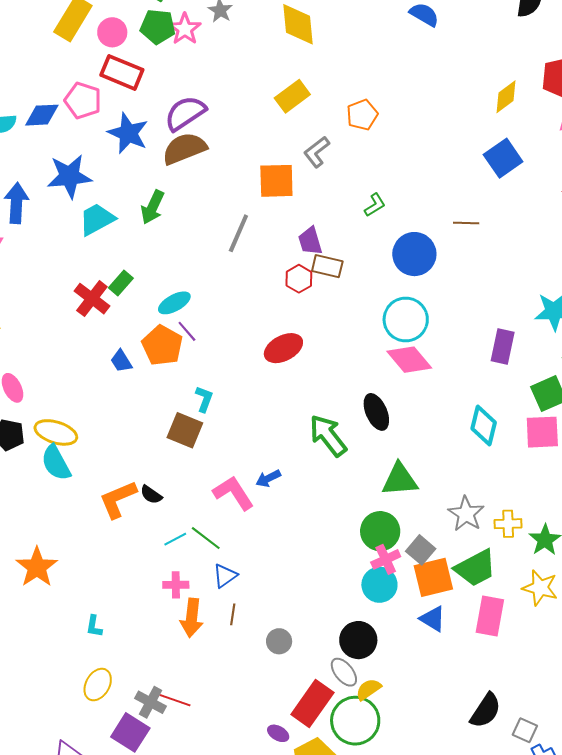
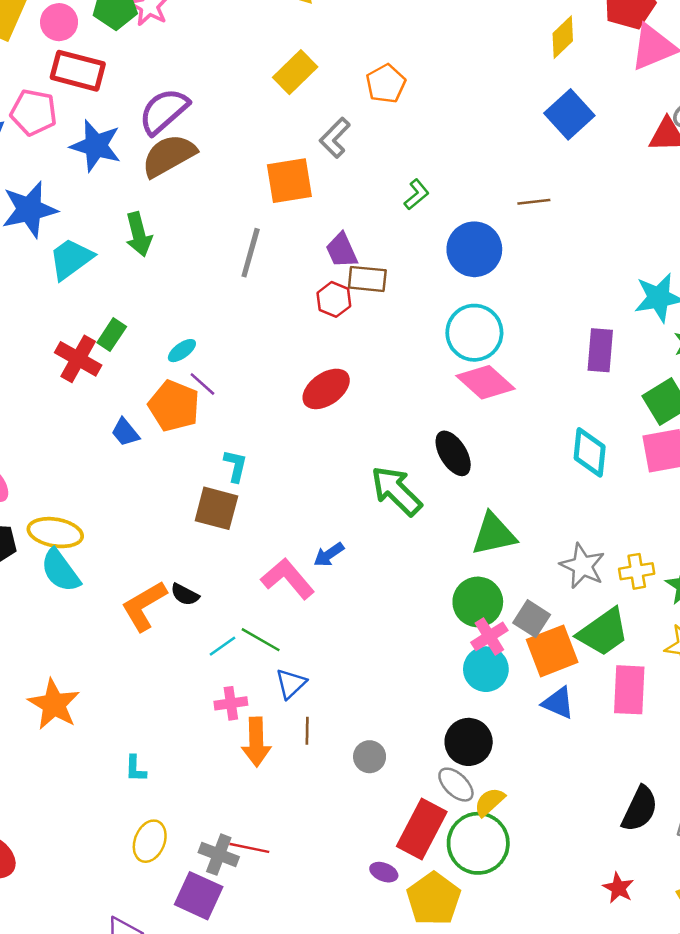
green arrow: (153, 207) -> (139, 234), turned -32
cyan ellipse: (174, 303) -> (182, 351), size x0.7

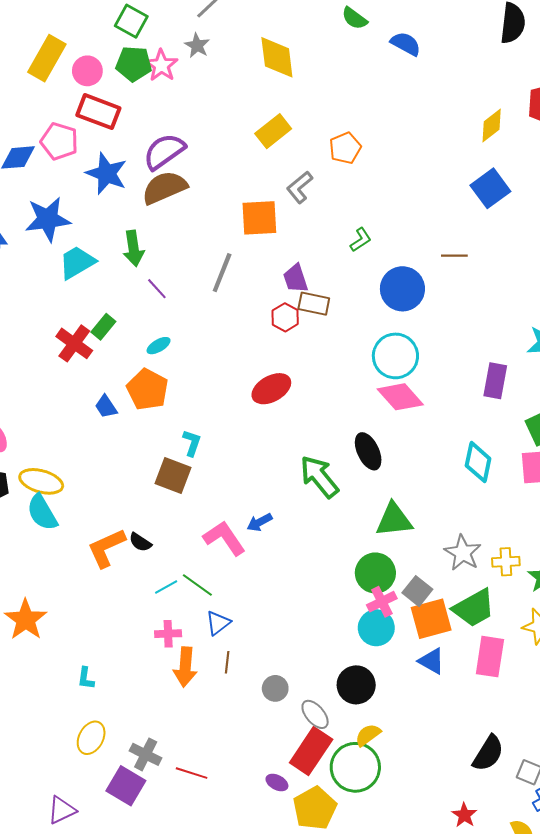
purple line: (202, 384) -> (157, 289), moved
gray ellipse: (456, 785) -> (315, 714), moved
red line: (249, 848) -> (192, 773), moved

